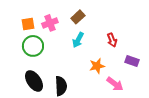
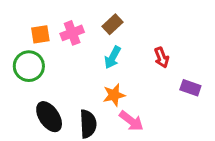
green circle: (33, 46) -> (29, 66), moved
orange star: (97, 66) -> (114, 95), moved
pink arrow: (115, 84) -> (131, 121), moved

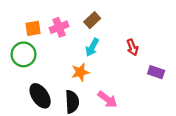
orange star: (114, 95) -> (80, 72), moved

